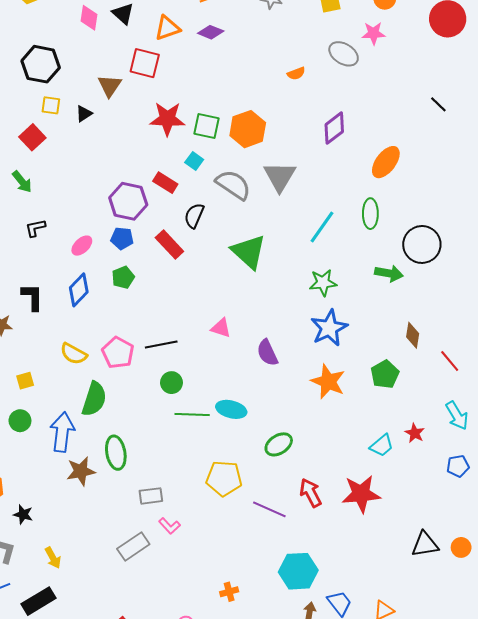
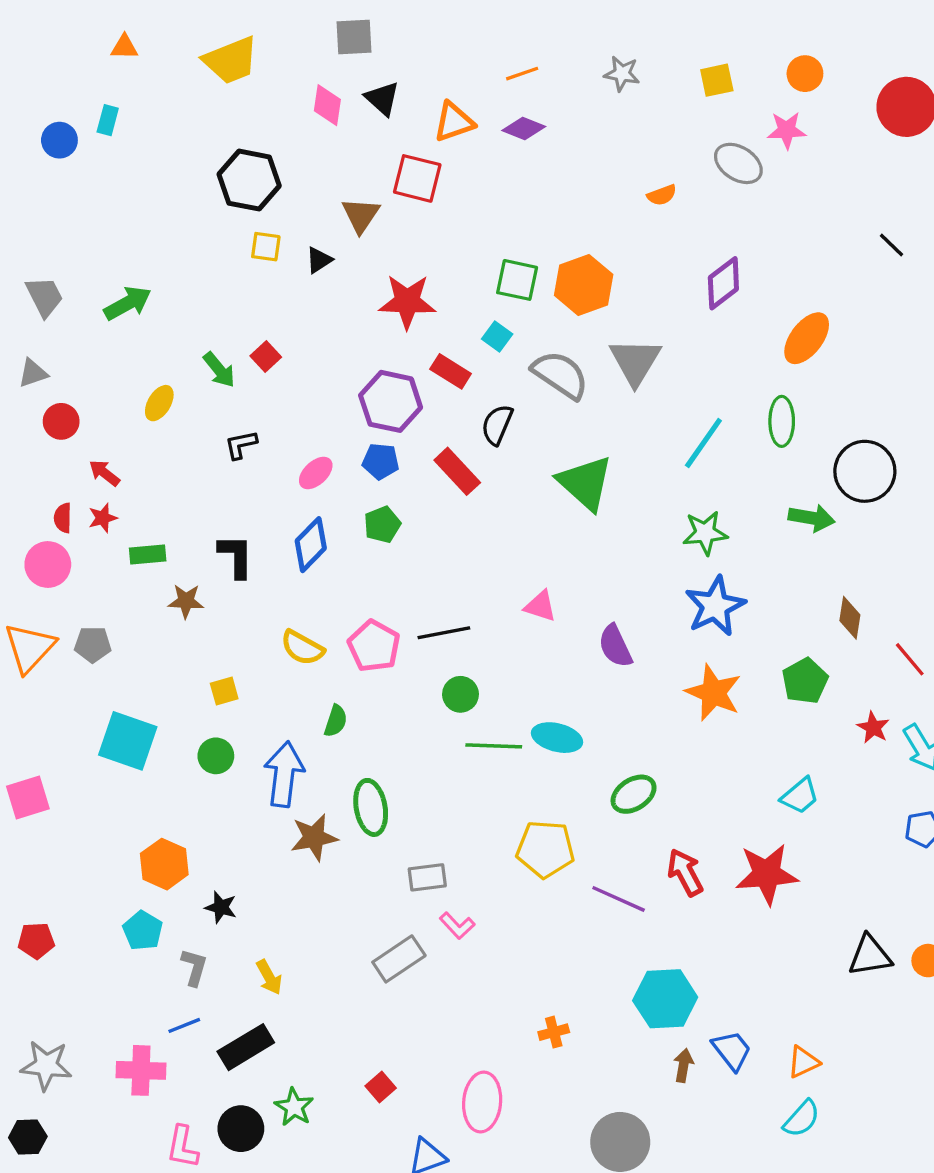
red star: (167, 119) -> (407, 302), moved
red square: (32, 137) -> (266, 356), moved, size x0.7
green semicircle: (94, 399) -> (336, 721), size x0.6
red star: (415, 433) -> (873, 728), moved

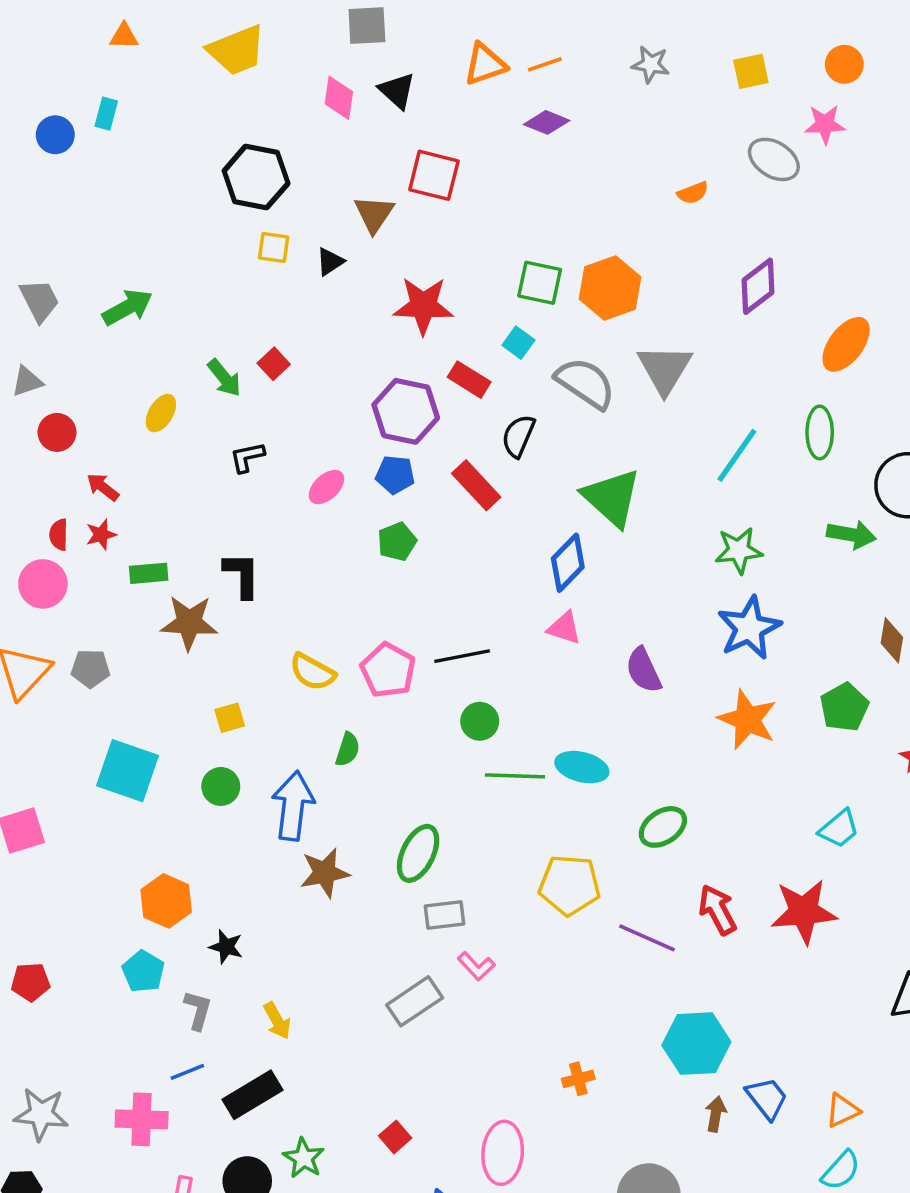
orange triangle: (454, 122) -> (485, 64), moved
blue diamond: (311, 545) -> (568, 563), moved
brown star: (186, 601) -> (189, 623), size x1.5
green ellipse: (371, 807) -> (418, 853), moved, turned 36

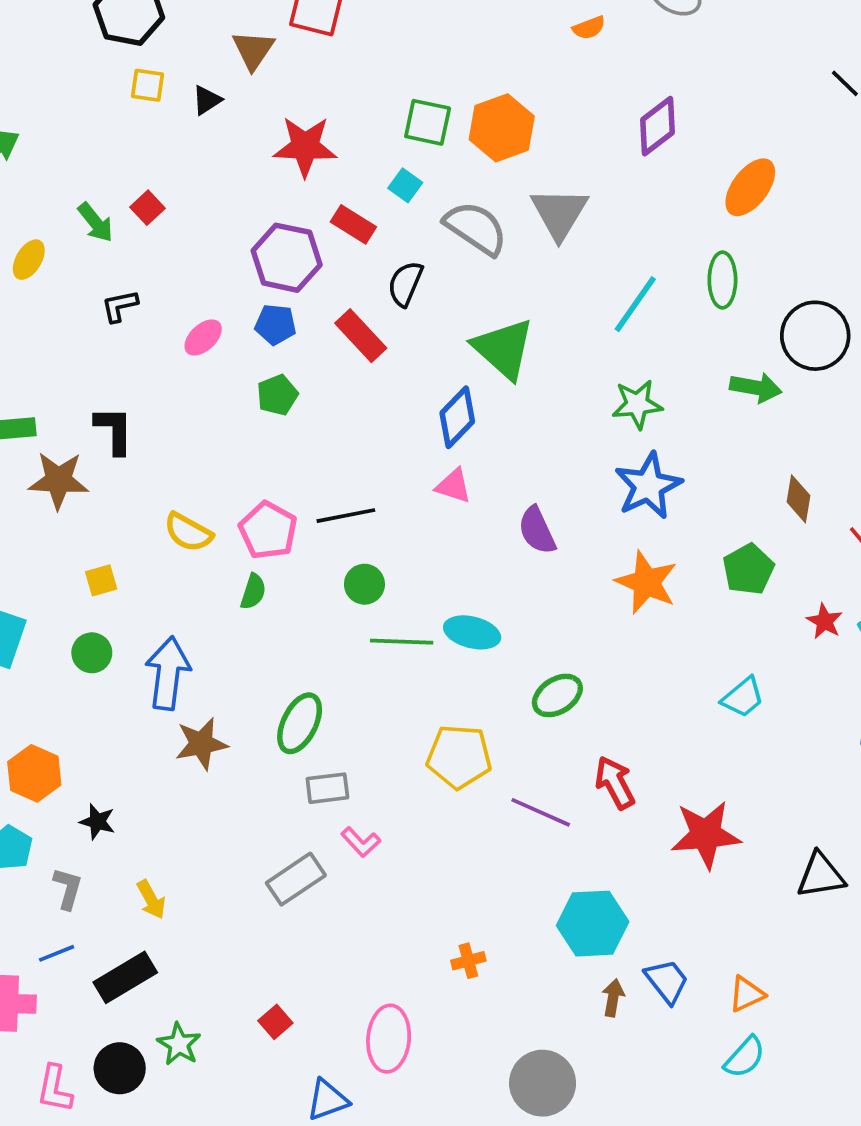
green semicircle: (348, 749) -> (253, 592), moved
red star: (804, 912) -> (706, 835), moved

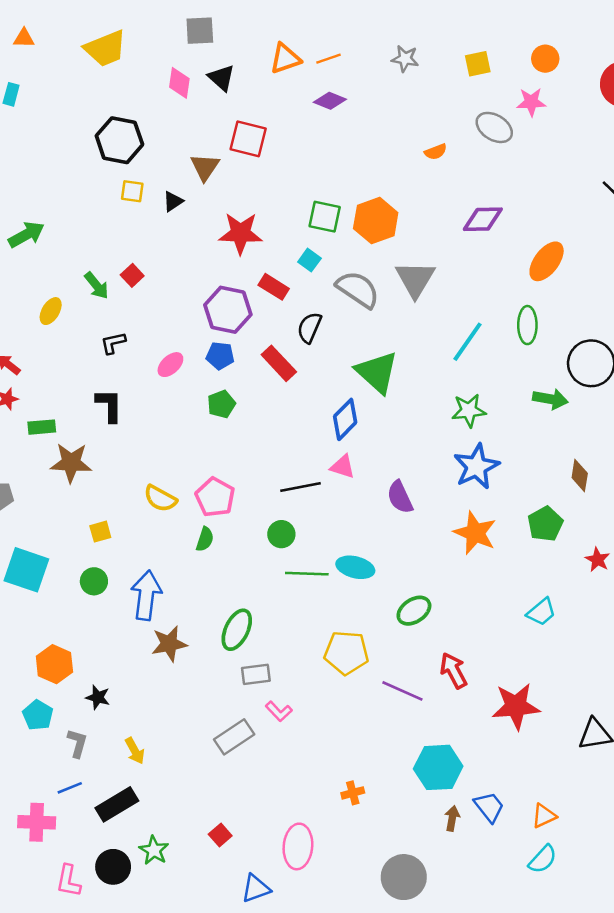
purple diamond: (658, 126) -> (483, 219), turned 36
black L-shape: (114, 430) -> (109, 405), moved
black line: (346, 516) -> (300, 487), moved

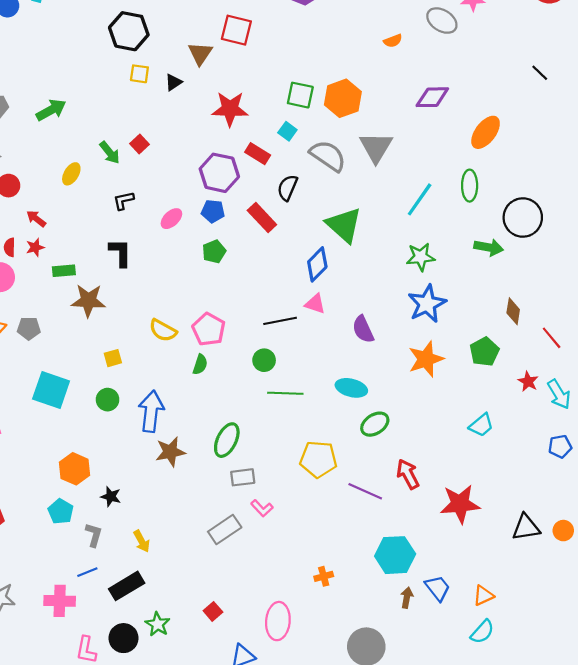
orange star: (475, 533) -> (426, 359), turned 30
cyan ellipse: (355, 567) -> (351, 388), moved

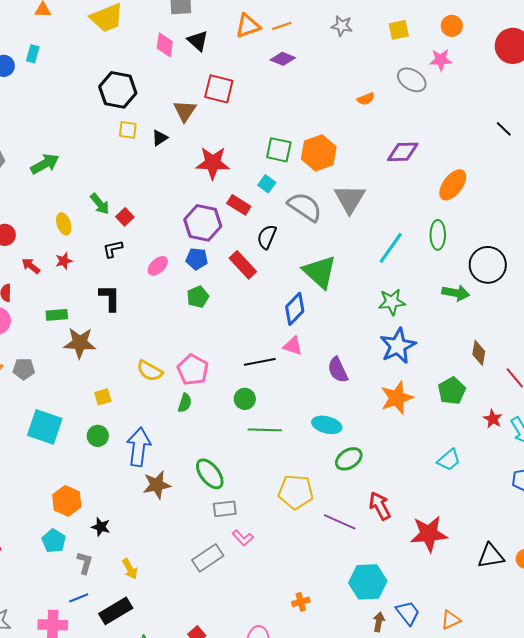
red square: (139, 144) -> (125, 217), moved
yellow ellipse: (71, 174) -> (64, 224), turned -50
red star: (35, 247) -> (64, 261), moved
green ellipse: (227, 440) -> (210, 474), turned -64

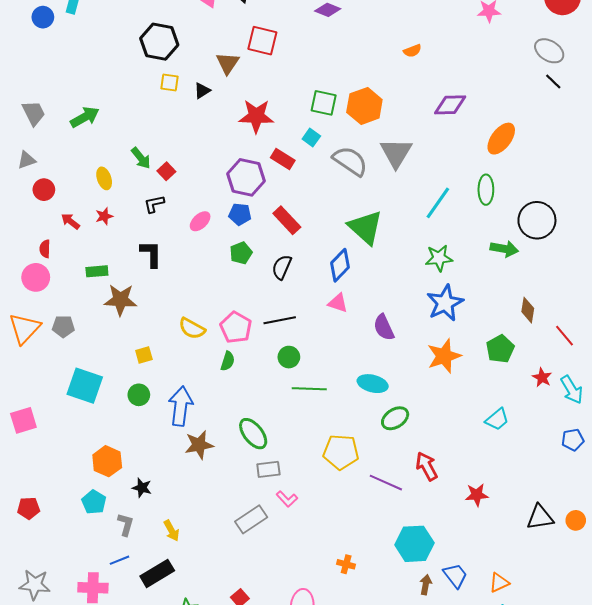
gray ellipse: (412, 80) -> (549, 51), moved
black semicircle: (267, 237) -> (282, 267), moved
black line: (260, 362) -> (280, 320), moved
red star: (429, 534) -> (477, 495), size x0.6
orange cross: (301, 602) -> (346, 564), turned 30

